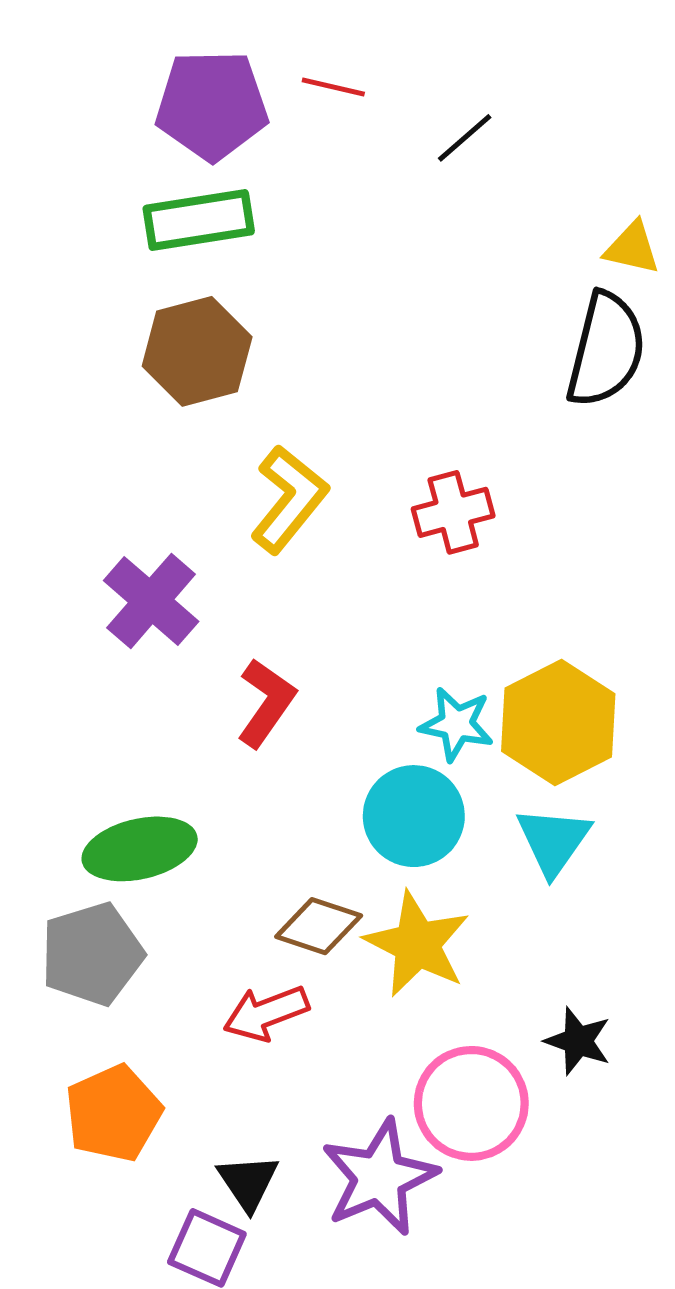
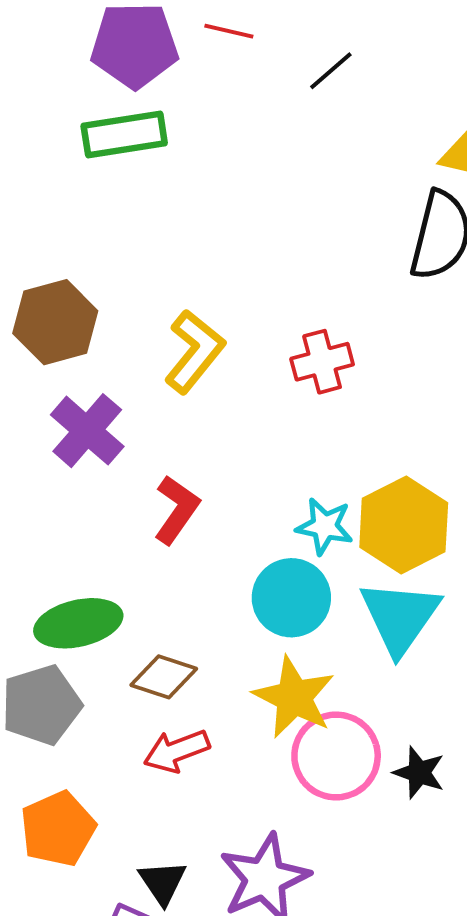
brown hexagon: (197, 351) -> (55, 322), moved
cyan triangle: (553, 841) -> (400, 617), size x1.4
brown diamond: (319, 926) -> (164, 677), moved
pink circle: (471, 1103) -> (336, 756), moved

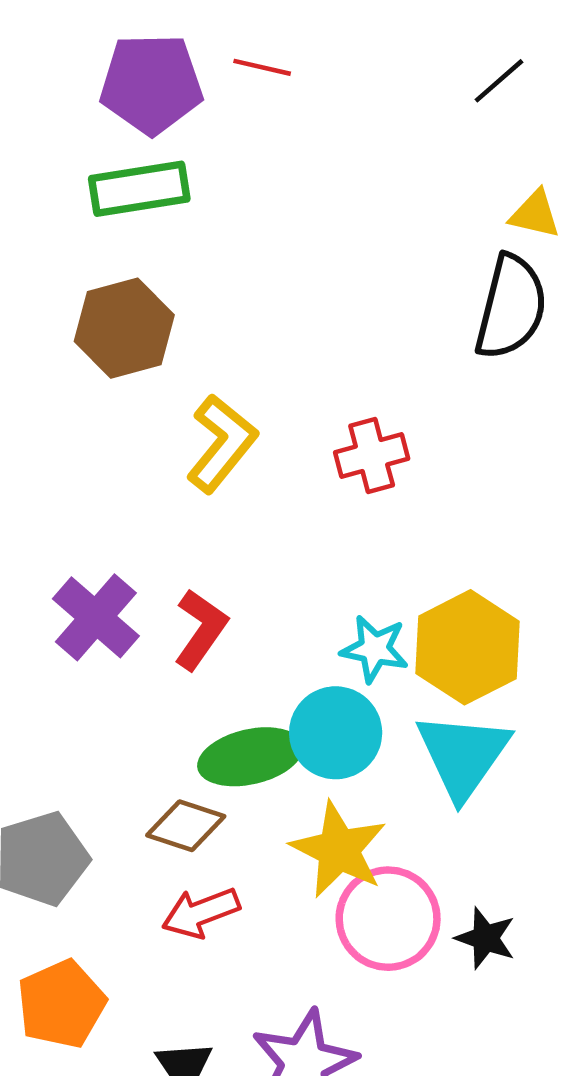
black line: (331, 71) -> (499, 81), moved
brown hexagon: (55, 322) -> (124, 328), moved
purple cross: (87, 431) -> (96, 617), moved
green ellipse: (78, 623) -> (250, 757), moved

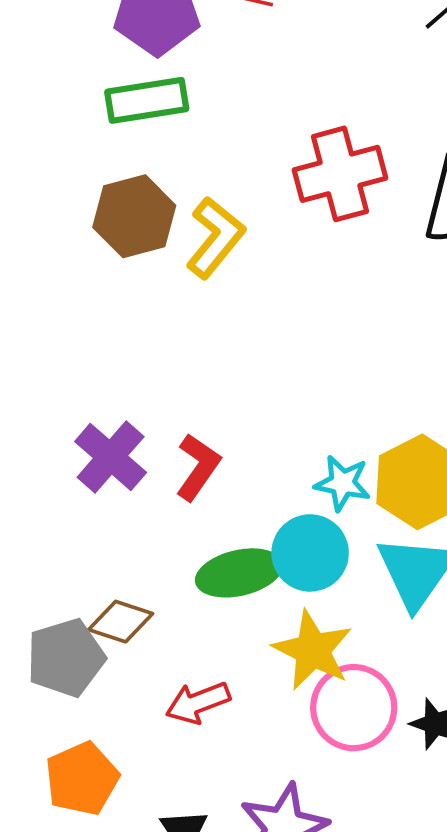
yellow L-shape: (222, 444) -> (215, 238), moved
red cross: (372, 456) -> (340, 174), moved, size x1.5
brown diamond: (186, 826) -> (121, 622), moved

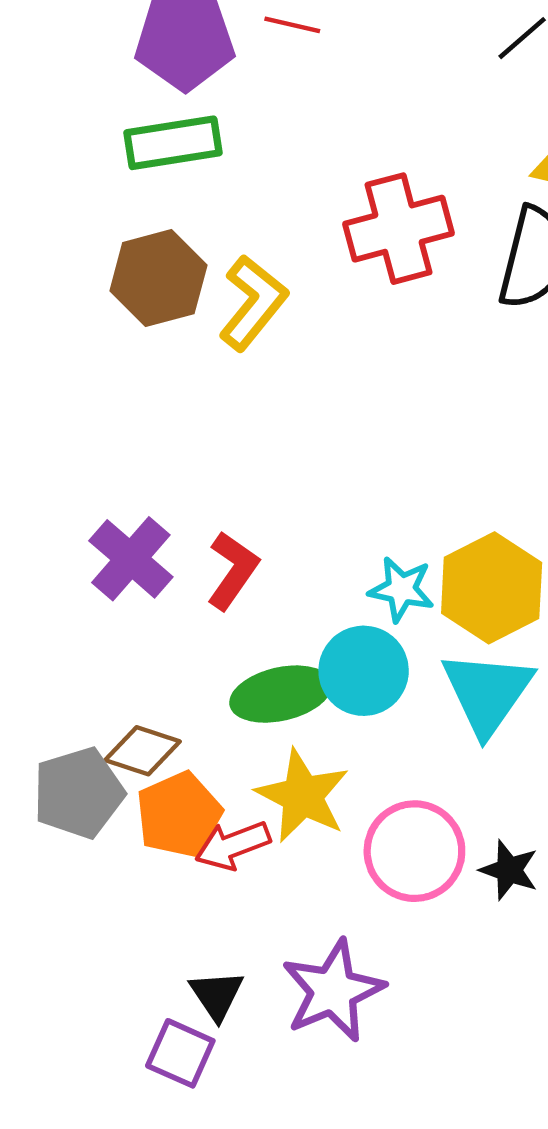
yellow star: (313, 650) -> (302, 796), moved
orange pentagon: (82, 779) -> (179, 815), moved

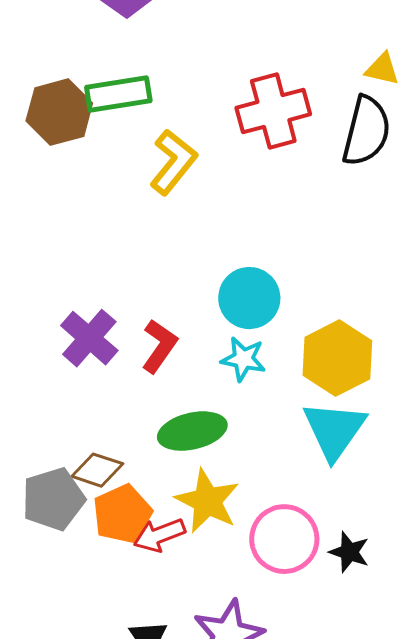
green rectangle: (173, 143) -> (118, 94), moved
brown hexagon: (158, 278) -> (59, 112), moved
cyan star: (401, 589) -> (243, 359), moved
cyan circle: (364, 671) -> (249, 298), moved

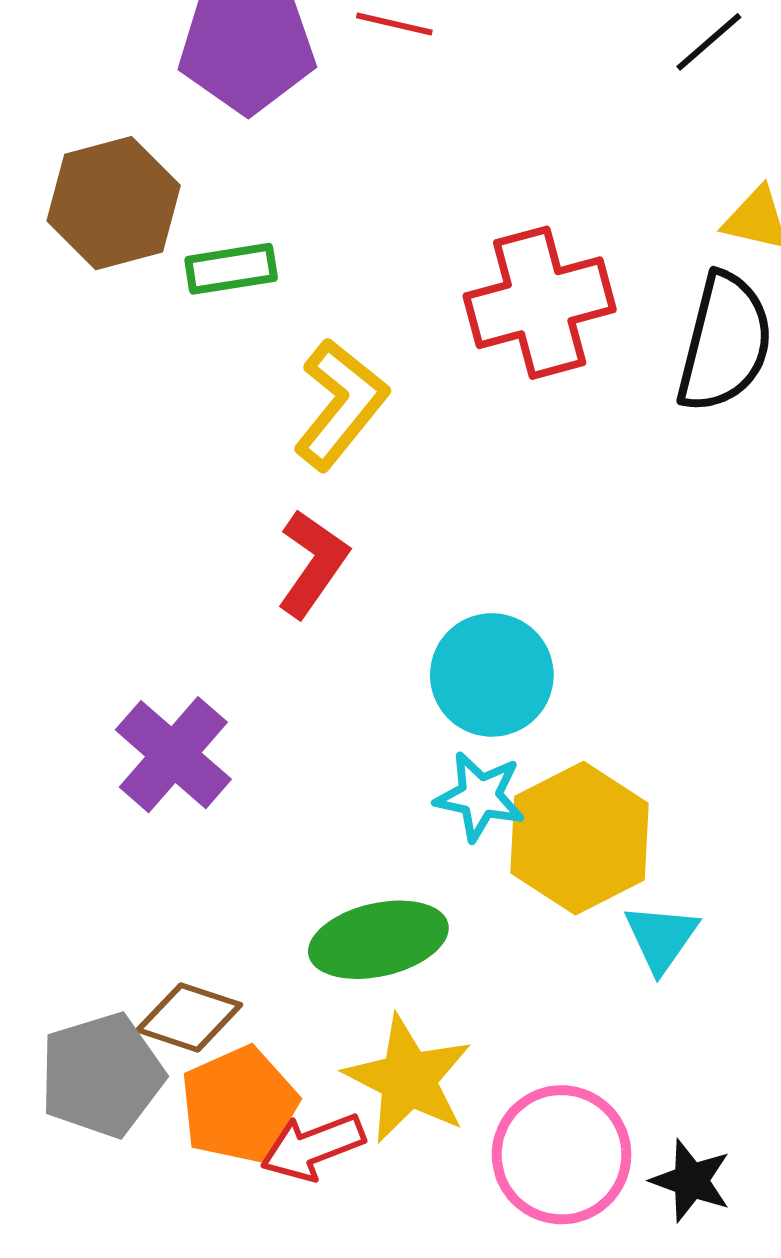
green rectangle: (118, 94) -> (231, 269), size x0.7
brown hexagon: (59, 112) -> (114, 203), moved
red L-shape: (159, 346) -> (313, 563), moved
yellow hexagon: (337, 358) -> (579, 838), moved
cyan triangle: (334, 430) -> (661, 938), size x0.6

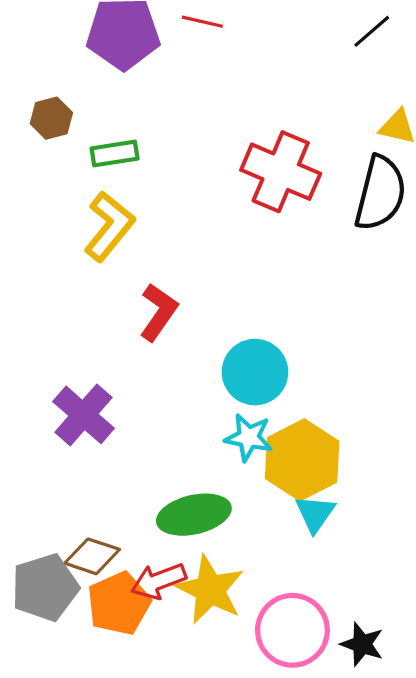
brown hexagon: (114, 203) -> (51, 118), size x0.6
red cross: (540, 303) -> (281, 172), turned 38
yellow L-shape: (341, 404) -> (109, 226), moved
cyan triangle: (661, 938) -> (315, 514), moved
red arrow: (313, 1147) -> (159, 581), moved

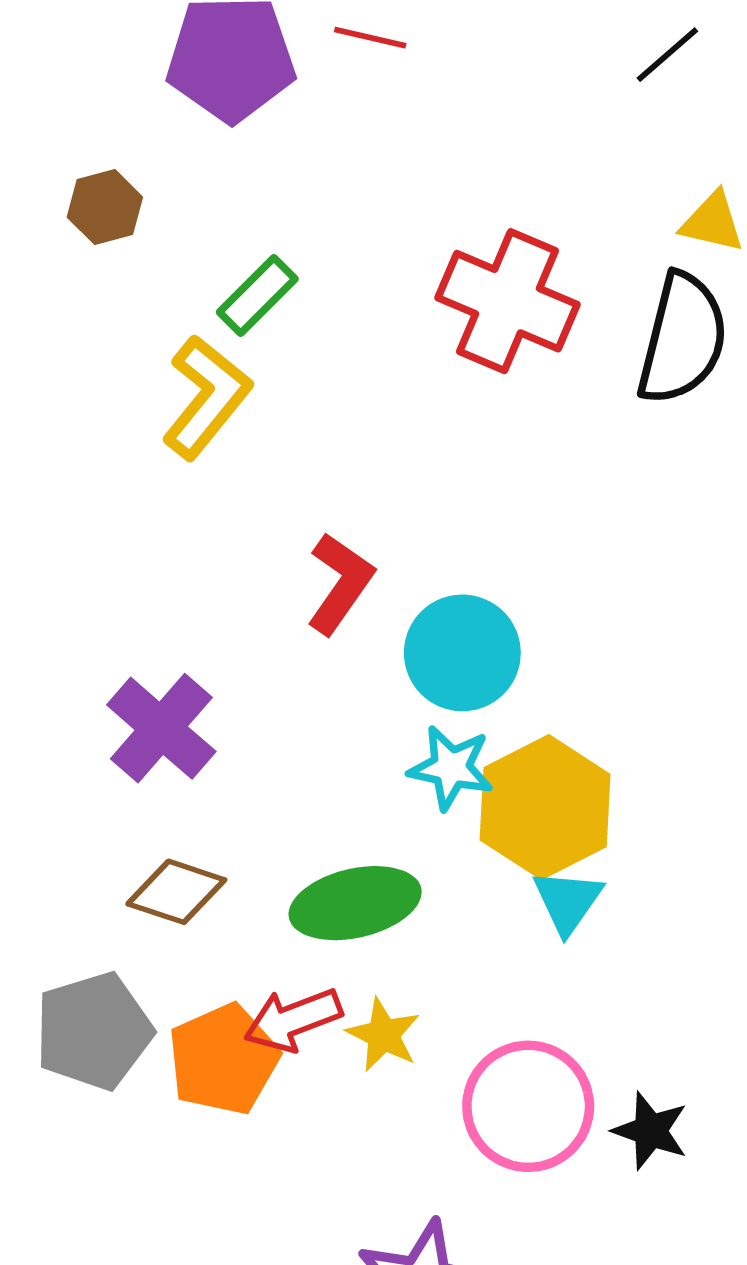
green rectangle: (115, 153) -> (257, 295), moved, turned -36
red L-shape: (159, 312) -> (340, 583), moved
brown diamond: (92, 556) -> (176, 892), moved
yellow star: (210, 590) -> (383, 1035), size x0.6

